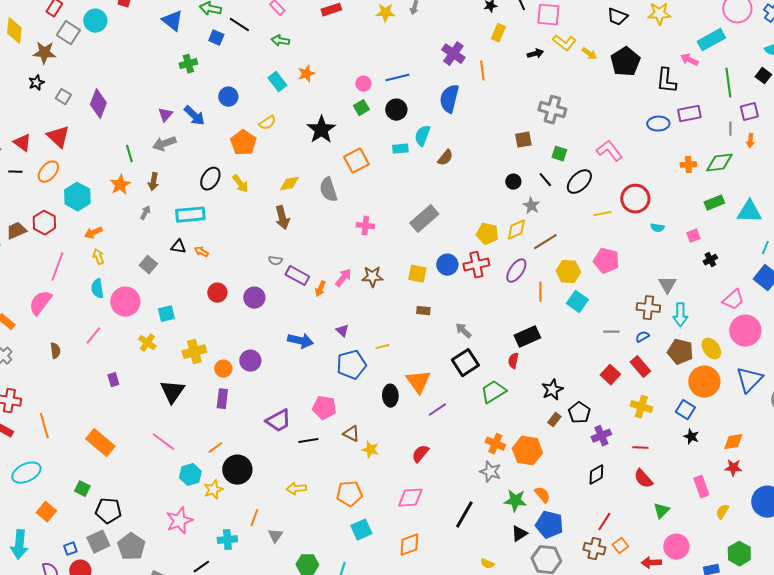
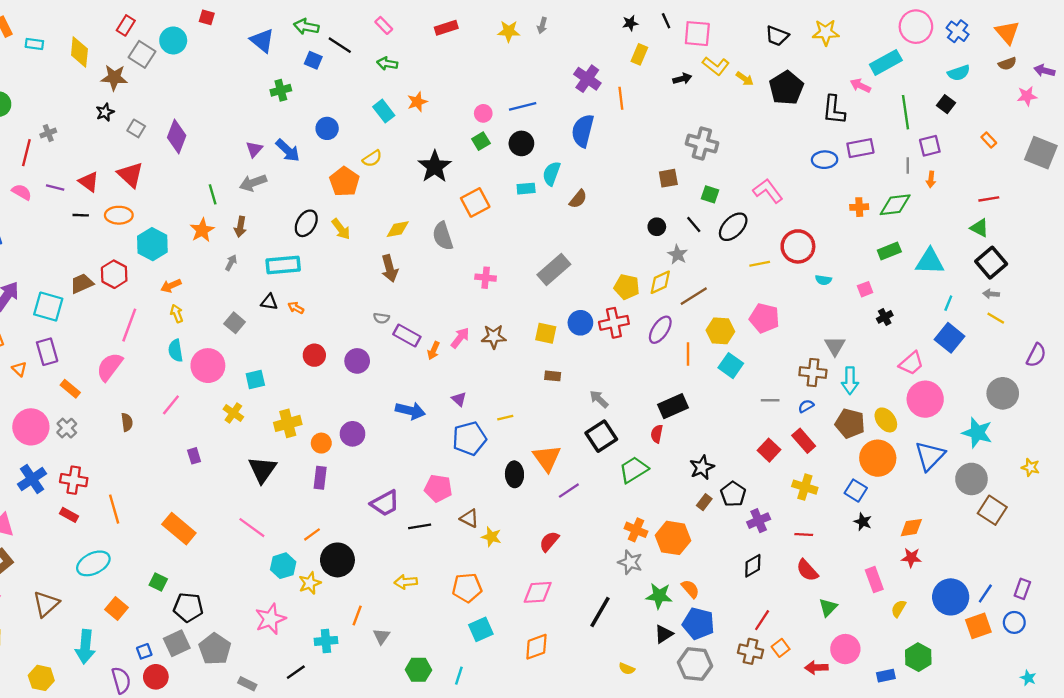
orange ellipse: (48, 172) -> (119, 215), turned 50

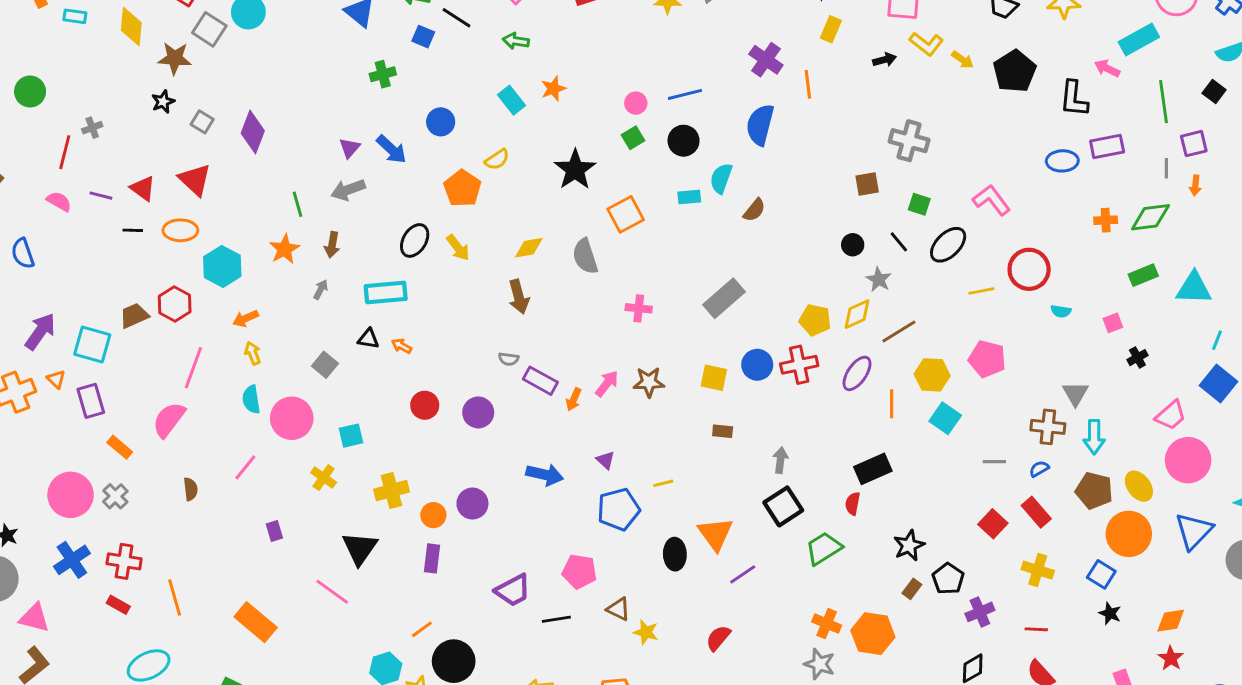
orange triangle: (19, 369) -> (56, 379), moved
gray arrow: (599, 399) -> (780, 460), turned 54
pink line: (252, 528) -> (332, 592), moved
red star: (911, 558) -> (1171, 658), turned 30

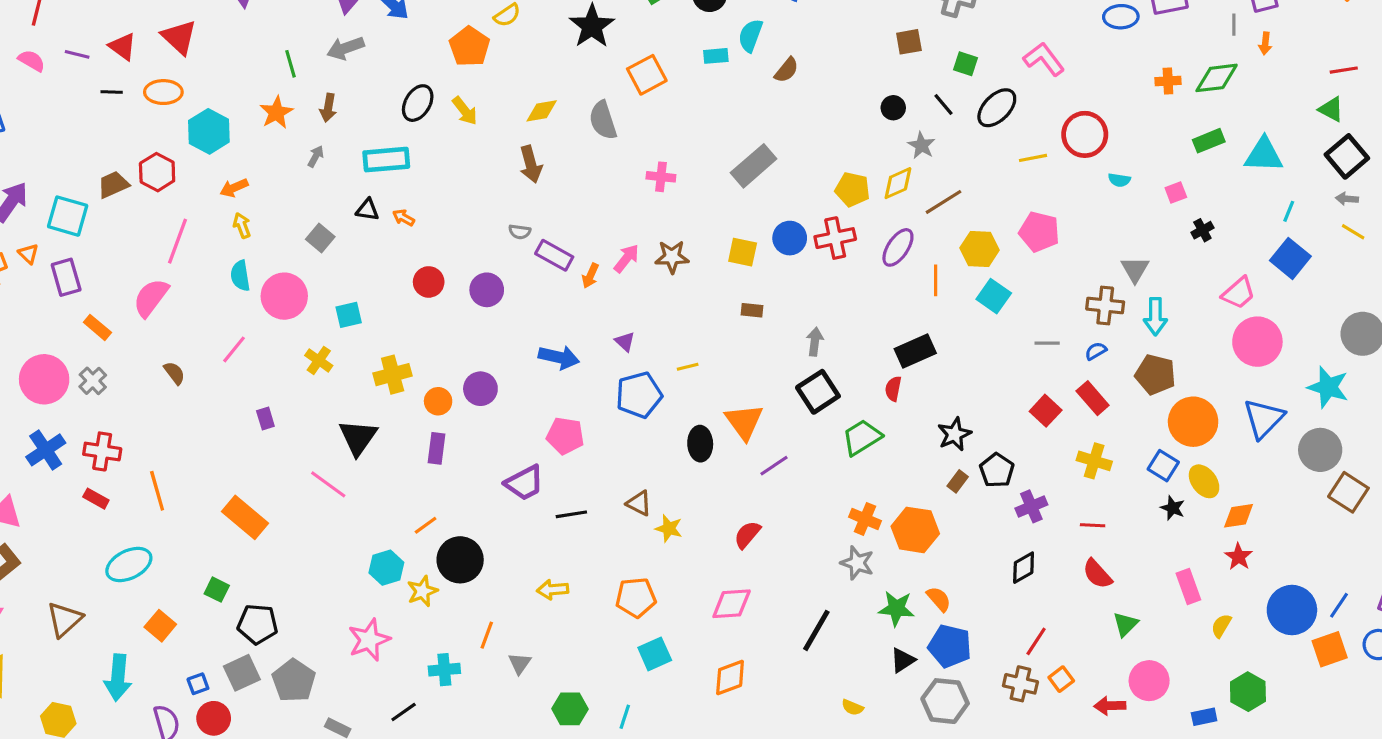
yellow ellipse: (1139, 486) -> (1204, 481), moved
brown semicircle: (191, 489) -> (174, 373), turned -30
pink pentagon: (579, 571) -> (565, 436), moved

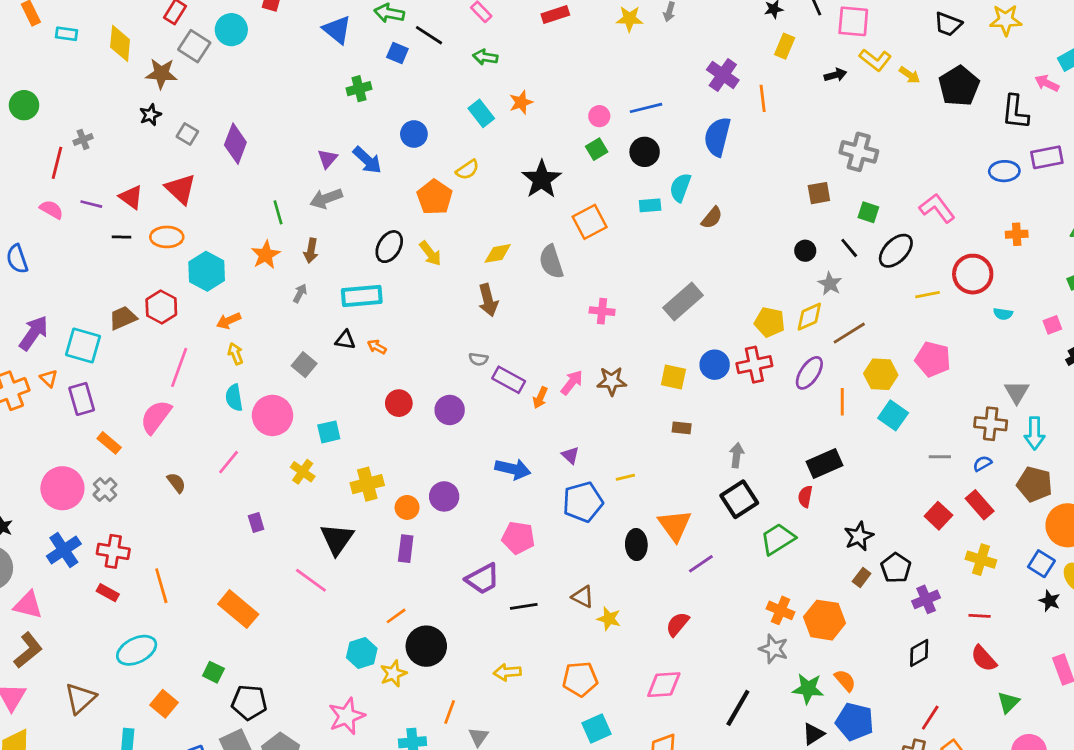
orange cross: (1168, 81) -> (1017, 234), moved

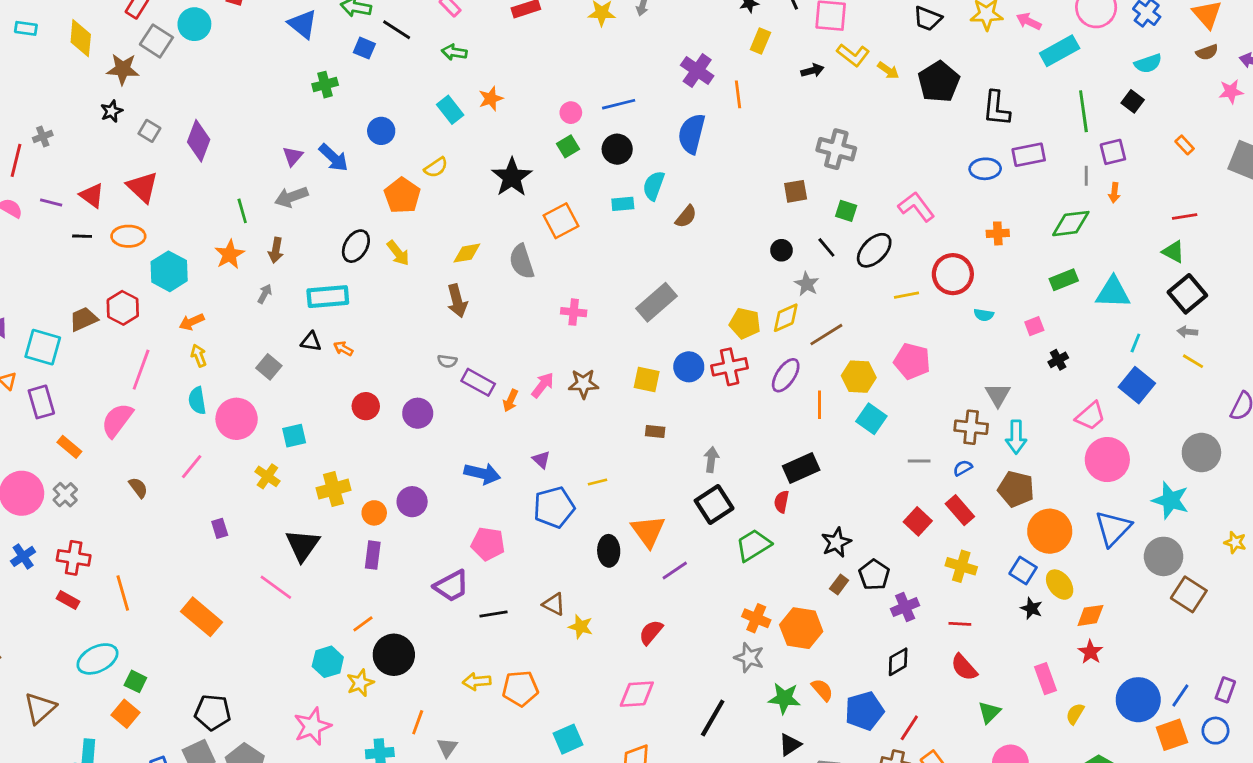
pink arrow: (1047, 83) -> (1029, 21), moved
blue cross: (64, 550) -> (23, 556), size x0.7
green square: (213, 672) -> (135, 681), moved
orange pentagon: (580, 679) -> (520, 688), moved
blue pentagon: (855, 722) -> (864, 711), moved, turned -30

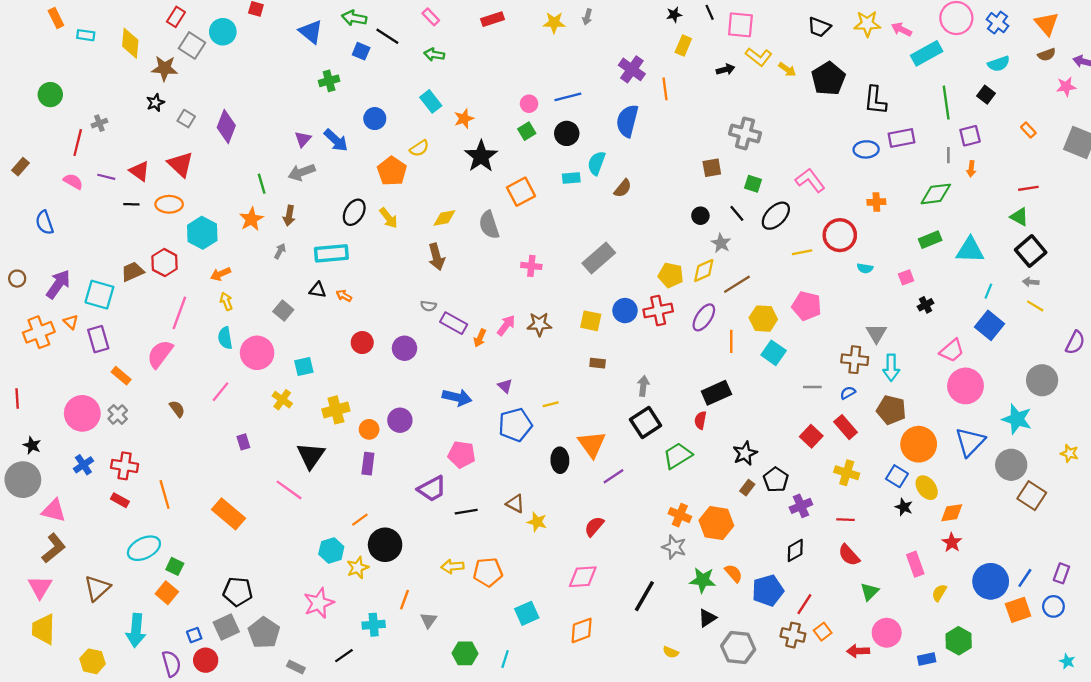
orange star: (491, 99) -> (464, 119), moved

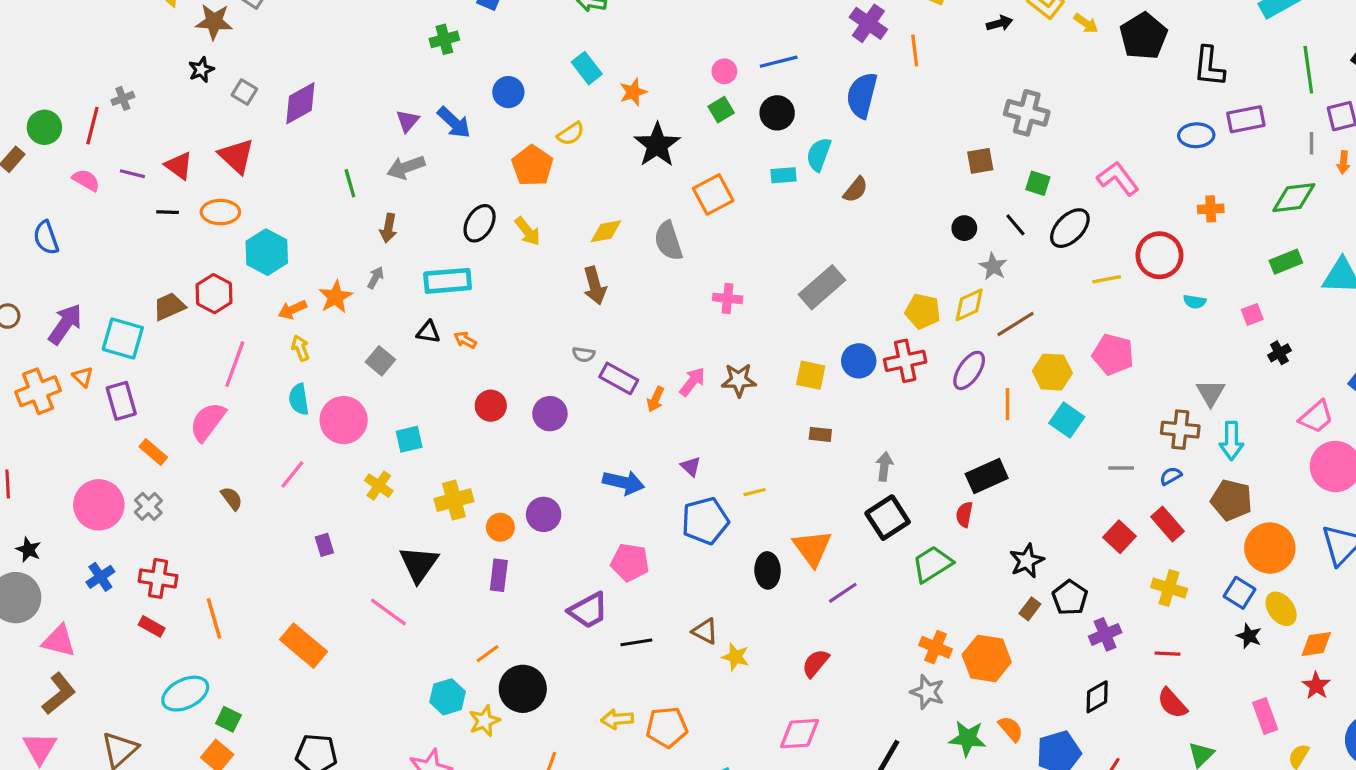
green circle: (50, 95) -> (44, 127), moved
purple diamond: (226, 127) -> (300, 103), turned 40
orange star: (251, 219) -> (336, 297), moved

